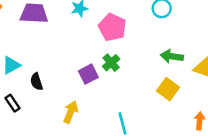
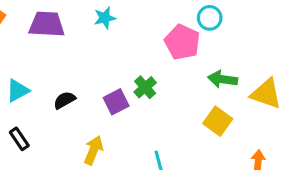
pink pentagon: (112, 27) -> (182, 42), moved
black semicircle: (37, 82) -> (64, 100), moved, turned 78

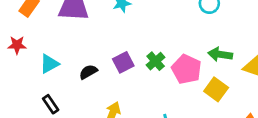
pink pentagon: (182, 42) -> (186, 69), moved
purple square: (116, 102) -> (123, 62), moved

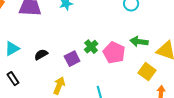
purple square: (123, 62) -> (72, 59), moved
yellow square: (216, 89) -> (147, 72), moved

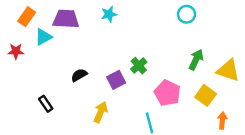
green arrow: (139, 42) -> (196, 60), turned 108
cyan triangle: (12, 49) -> (43, 37), moved
pink pentagon: (114, 53) -> (167, 93), moved

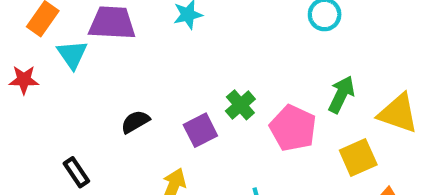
cyan triangle: (43, 37) -> (72, 54), turned -36
pink pentagon: (167, 93) -> (293, 128), moved
yellow square: (206, 95) -> (358, 158), turned 30

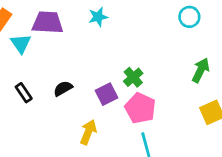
pink pentagon: (293, 128) -> (140, 108), moved
black rectangle: (76, 172) -> (24, 93), moved

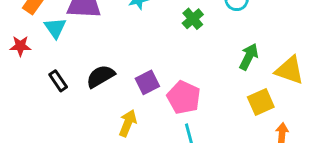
green cross: (133, 77) -> (193, 19), moved
black semicircle: (63, 89) -> (101, 76), size x1.4

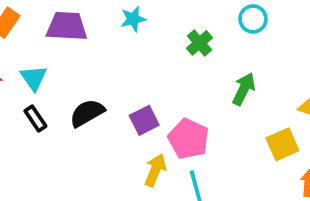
cyan triangle: (55, 28) -> (34, 78), moved
green arrow: (249, 57) -> (244, 89), moved
yellow arrow: (128, 123) -> (155, 170), moved

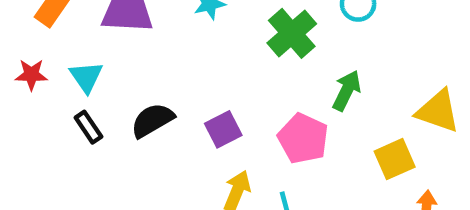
green cross: (199, 43) -> (292, 33), size x1.5
pink pentagon: (188, 139) -> (303, 139), moved

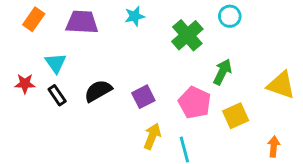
red star: (31, 75) -> (25, 84), moved
yellow square: (395, 159) -> (236, 116), moved

